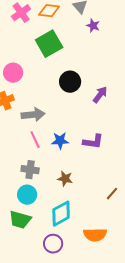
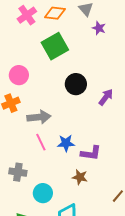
purple L-shape: (93, 142) -> (91, 153), moved
gray cross: (30, 170) -> (18, 172), moved
brown star: (65, 179) -> (80, 177), moved
cyan circle: (27, 195) -> (43, 193), moved

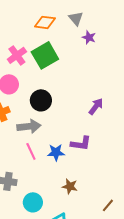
pink cross: (27, 15) -> (17, 55), moved
black circle: (76, 84) -> (41, 100), moved
purple L-shape: (91, 153) -> (81, 143), moved

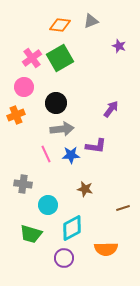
gray triangle: (76, 18) -> (91, 21), turned 49
purple star: (89, 37) -> (119, 46), moved
gray arrow: (29, 126) -> (62, 129), moved
brown line: (108, 205) -> (123, 208), turned 32

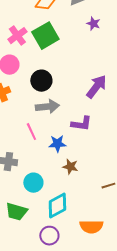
purple star: (119, 46) -> (93, 24), moved
purple arrow: (111, 109) -> (96, 87), size x1.4
blue star: (71, 155) -> (57, 144), moved

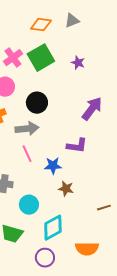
purple star: (93, 24) -> (78, 63), moved
gray arrow: (47, 107) -> (27, 129), moved

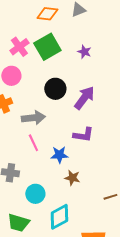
black circle: (37, 103) -> (55, 89), moved
purple arrow: (92, 109) -> (84, 98), moved

